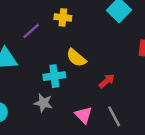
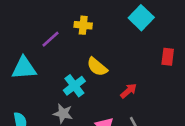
cyan cross: (54, 76) -> (74, 86), turned -30

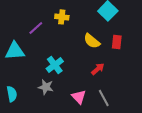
red rectangle: (168, 57) -> (117, 42), moved
yellow semicircle: (97, 67) -> (92, 41), moved

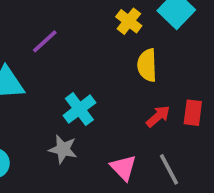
yellow cross: (62, 17) -> (129, 21), moved, turned 32
yellow semicircle: (92, 41) -> (147, 65), turned 48
red rectangle: (117, 42) -> (193, 113), moved

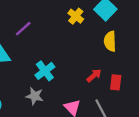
yellow semicircle: (147, 65) -> (110, 41), moved
red rectangle: (193, 113) -> (116, 82), moved

